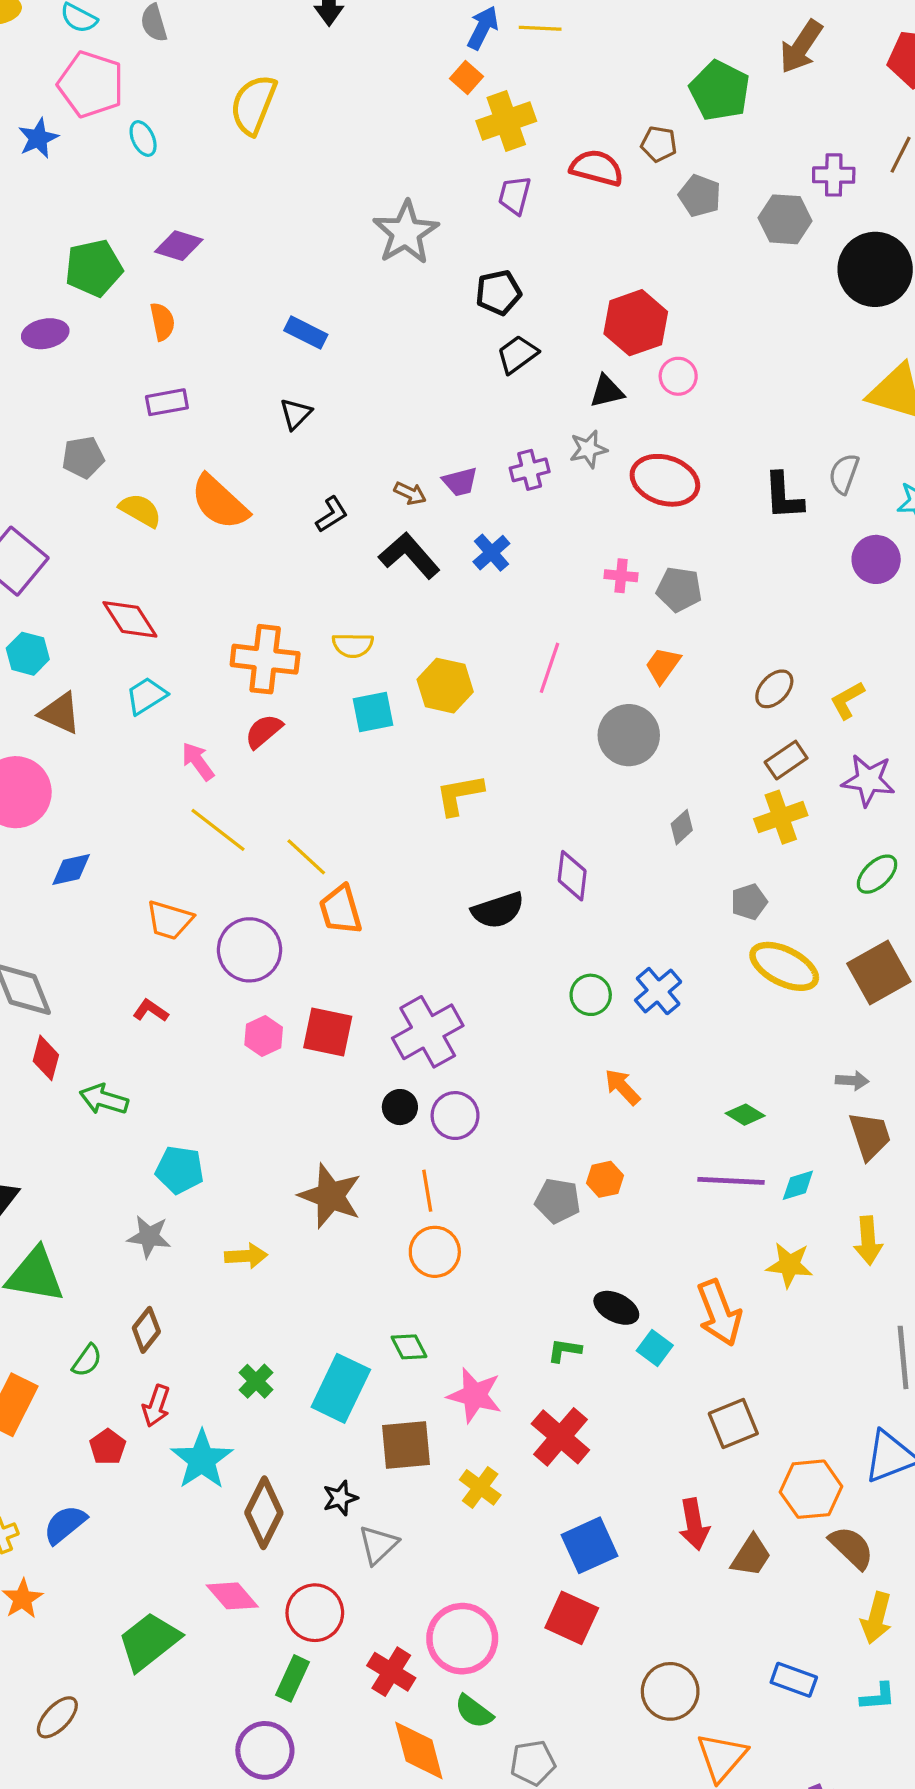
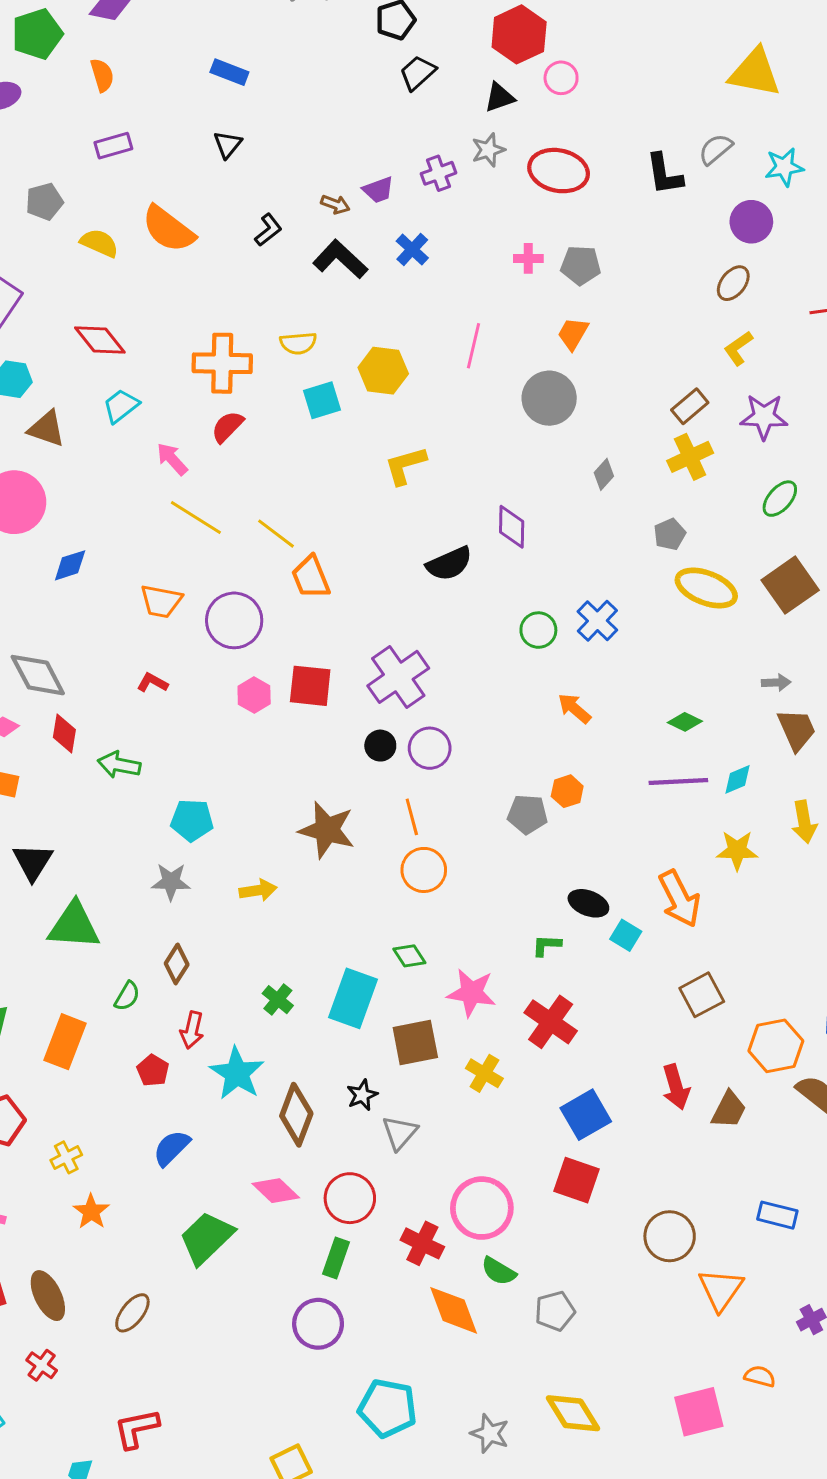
gray semicircle: (844, 474) -> (716, 149), turned 36
brown ellipse: (774, 689) -> (733, 283), moved
blue semicircle: (65, 1524) -> (172, 1148), moved

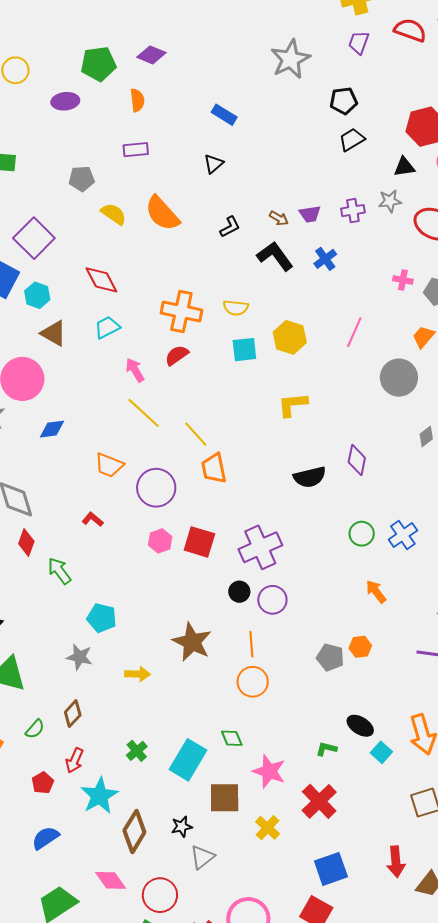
green arrow: (119, 765) -> (59, 571), turned 32

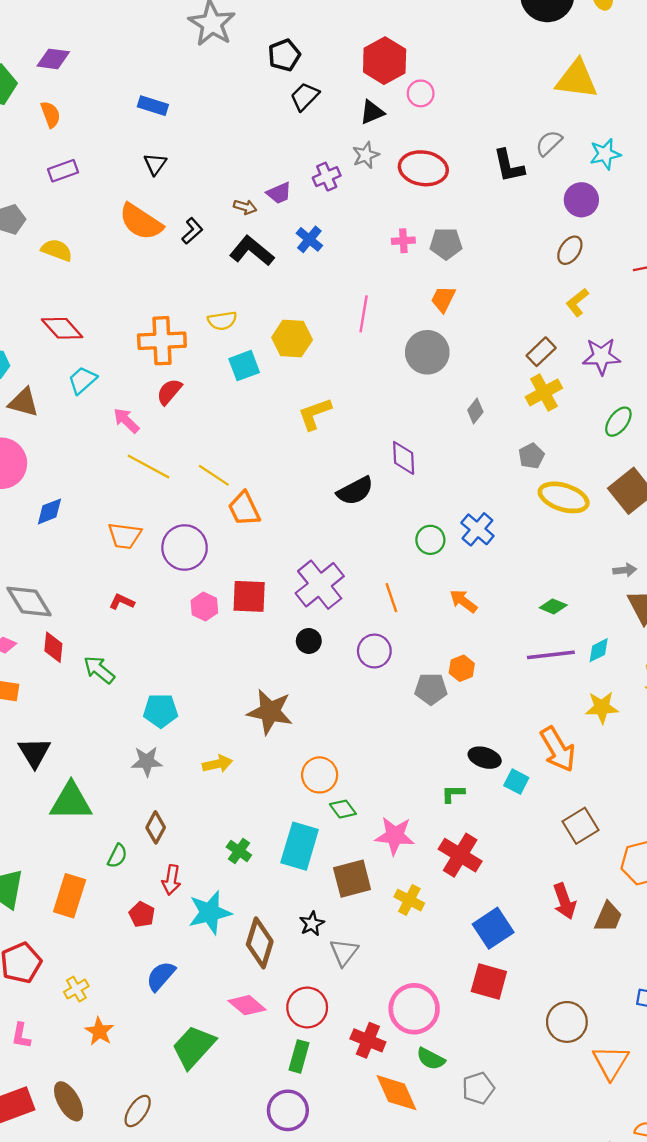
orange semicircle: (162, 213) -> (141, 222), moved
purple circle: (272, 600) -> (374, 651), moved
orange line: (251, 644) -> (391, 598), moved
orange circle: (253, 682) -> (320, 775), moved
cyan star: (99, 796) -> (210, 913), turned 30

